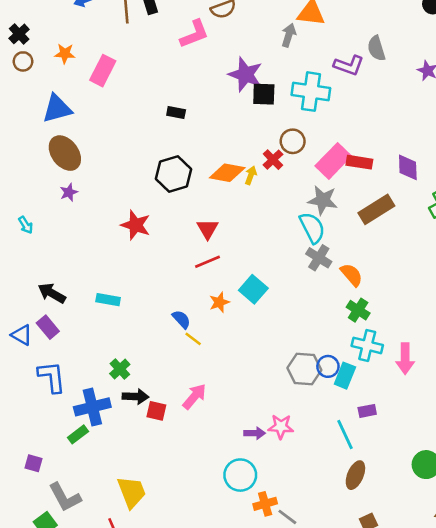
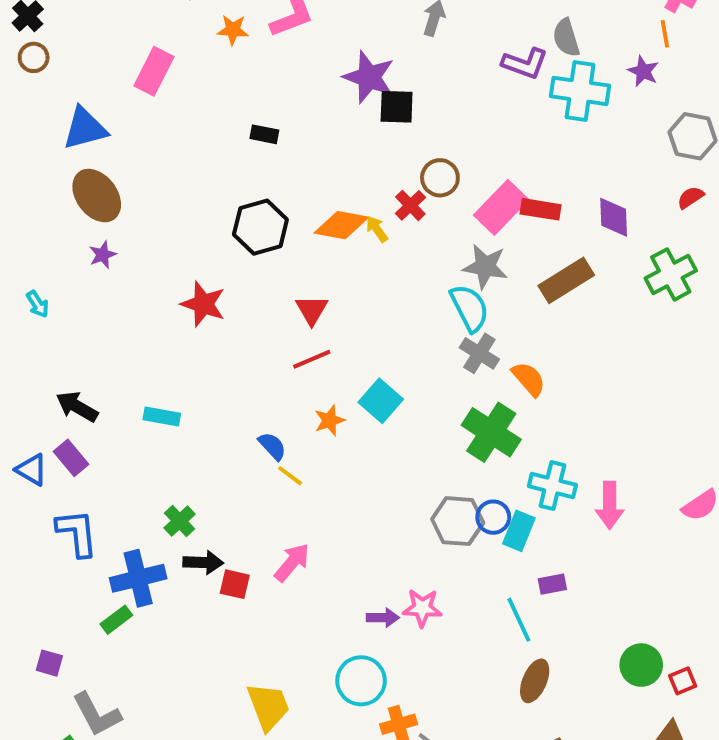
orange star: (65, 54) -> (233, 30), moved
cyan cross: (311, 92) -> (580, 91), moved
yellow arrow: (251, 175) -> (377, 229), turned -54
green cross: (358, 310) -> (491, 432), moved, size x1.6
yellow trapezoid: (132, 492) -> (268, 706), moved

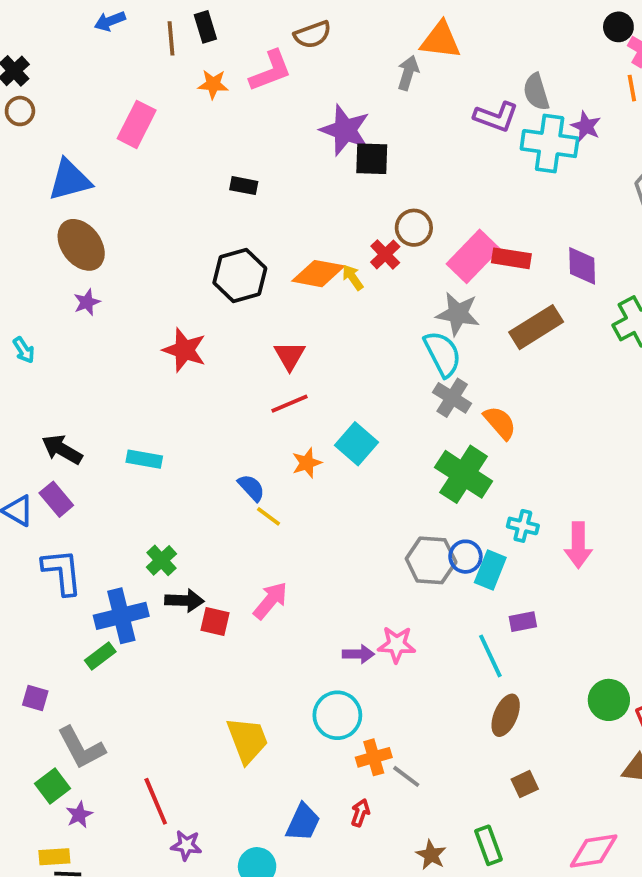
purple star: (643, 71) -> (586, 126), moved
cyan cross: (552, 486) -> (523, 526), size x0.7

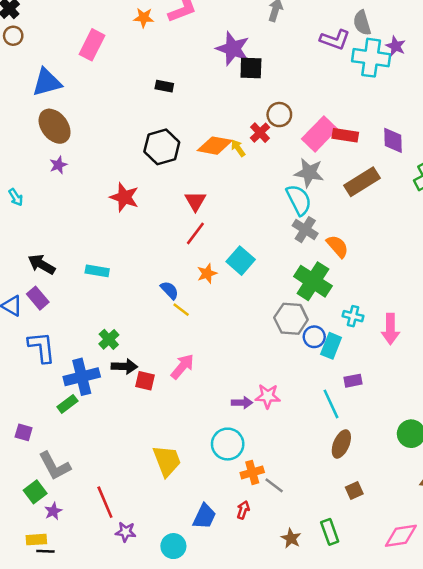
red line: (290, 404) -> (195, 233), turned -30
gray hexagon: (431, 560) -> (291, 319), moved

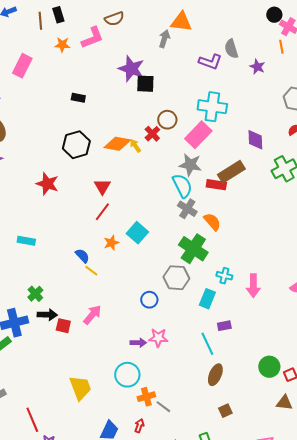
cyan cross: (371, 58) -> (212, 107), moved
red rectangle: (345, 135) -> (216, 185), moved
blue circle: (314, 337) -> (149, 300), moved

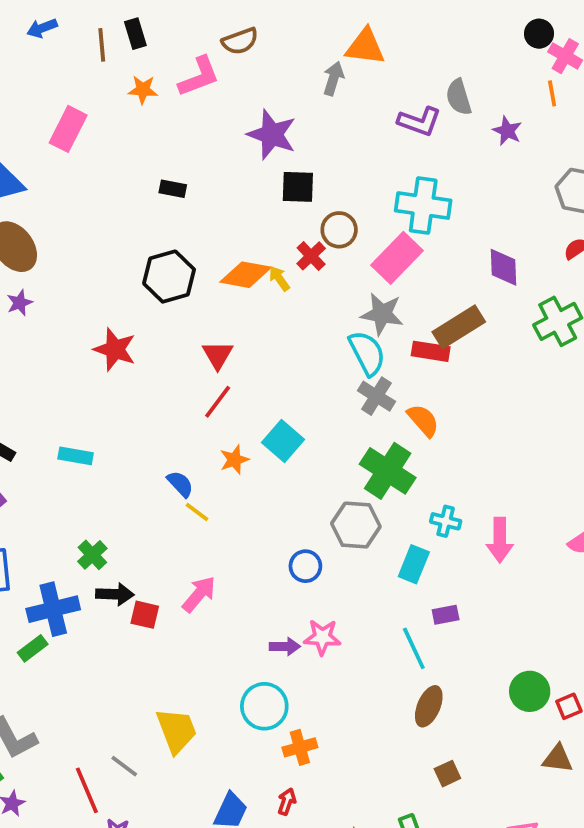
black square: (145, 84) -> (298, 187), moved
gray line: (163, 407) -> (124, 766), moved

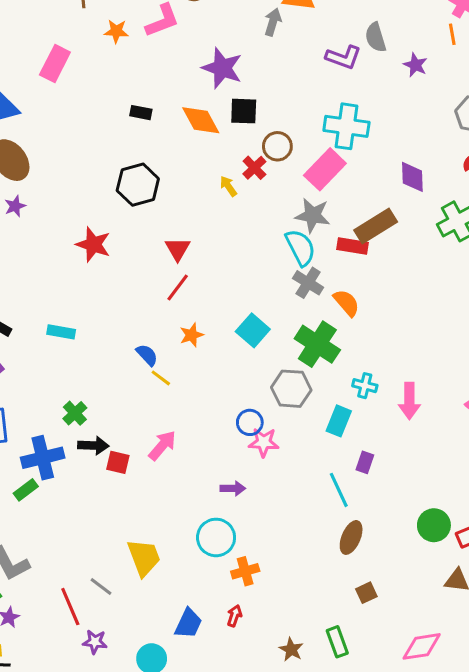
orange diamond: (246, 275) -> (201, 120), moved, turned 51
cyan square: (283, 441) -> (253, 330), moved
purple rectangle: (446, 615) -> (365, 462), turned -60
pink star: (322, 637) -> (264, 442), moved

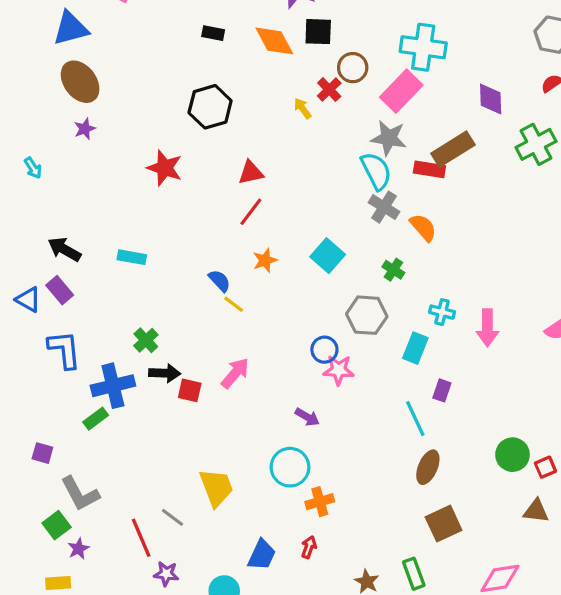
red triangle: (178, 249) -> (251, 173), turned 48
green cross: (317, 344) -> (393, 270), size x0.5
purple arrow: (233, 488) -> (307, 417), turned 30
brown square: (366, 593) -> (444, 524), size x1.6

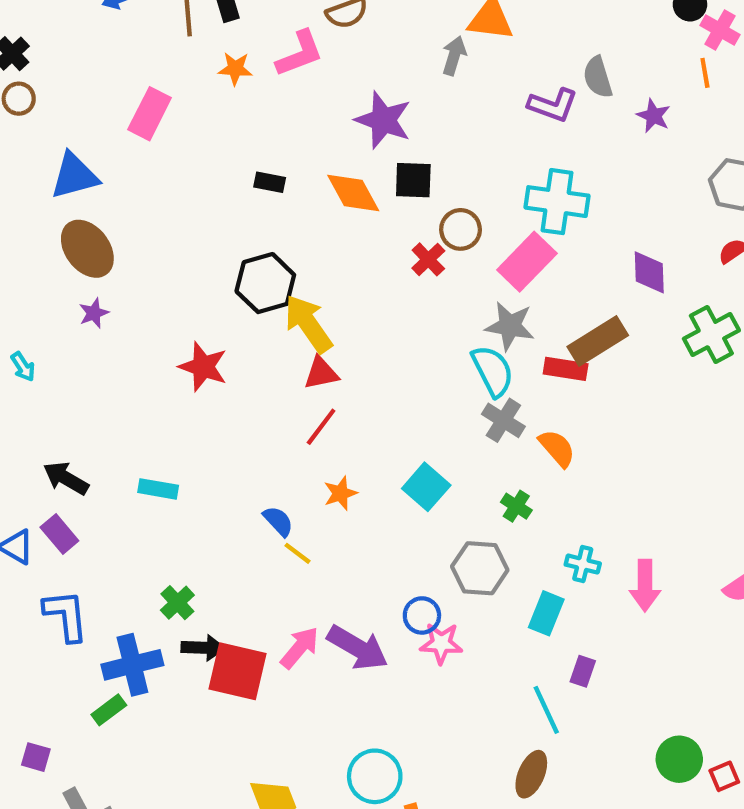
yellow arrow: (303, 108) -> (308, 324), moved, size x2.0
red square: (190, 390) -> (237, 671), size x1.8
purple arrow: (307, 417) -> (358, 648), moved, size x1.8
brown ellipse: (428, 467) -> (531, 774), moved

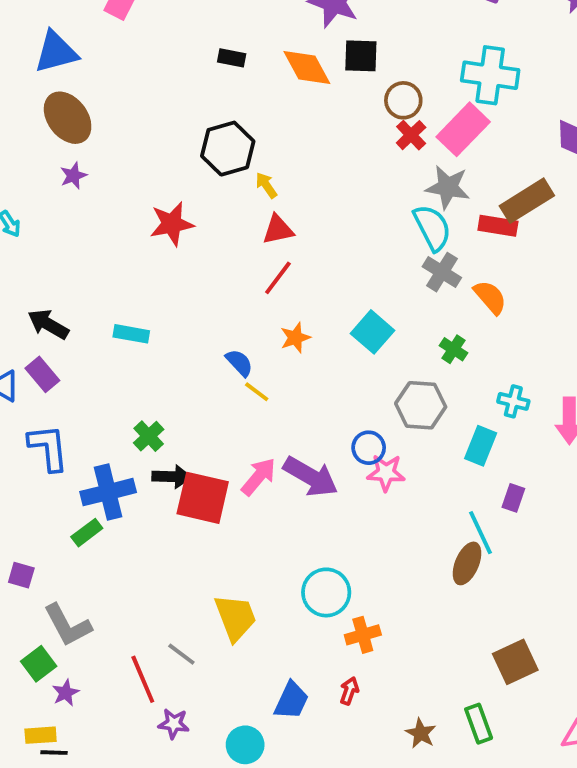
red cross: (428, 259) -> (411, 135), moved
yellow arrow: (308, 324) -> (266, 185), size x0.5
red star: (203, 367) -> (172, 224), turned -30
brown ellipse: (531, 774) -> (467, 563), moved

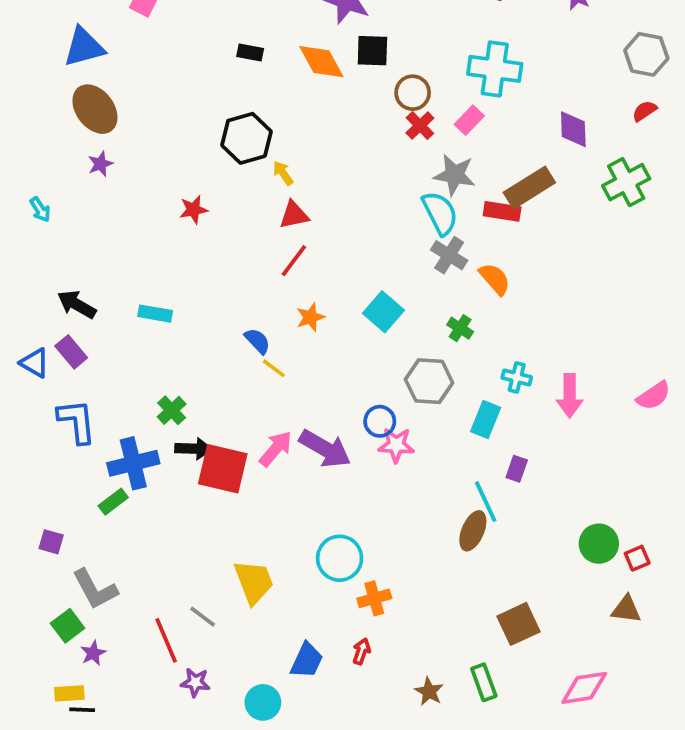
pink rectangle: (463, 129) -> (469, 120), size x0.6
red star: (172, 224) -> (194, 210), size x0.7

